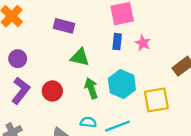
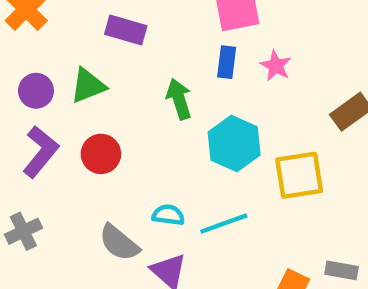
green triangle: (80, 57) -> (88, 86), moved, turned -36
green arrow: (91, 88) -> (179, 99), moved

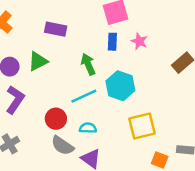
red circle: (101, 154) -> (56, 119), moved
yellow square: (299, 175) -> (142, 126), moved
cyan line: (224, 224) -> (84, 96), moved

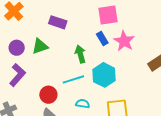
pink star: (139, 41) -> (124, 41), size x1.5
blue rectangle: (112, 42) -> (102, 39), turned -40
cyan semicircle: (88, 128) -> (83, 104), moved

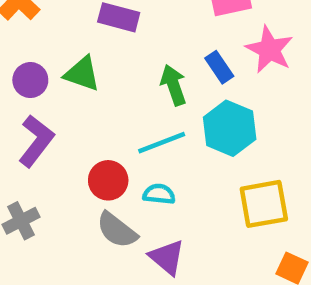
blue rectangle: (102, 39) -> (219, 67), moved
green triangle: (40, 46) -> (82, 74), turned 42
cyan semicircle: (83, 104) -> (159, 194), moved

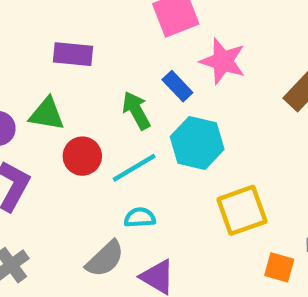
red circle: (108, 180) -> (82, 156), moved
gray semicircle: (117, 230) -> (105, 259), turned -72

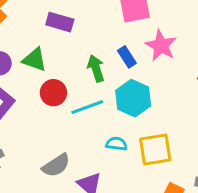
cyan semicircle: (140, 218) -> (116, 144), moved

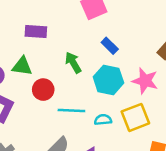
pink star: (161, 46) -> (145, 81), moved
blue rectangle: (127, 57) -> (110, 46), moved
cyan line: (87, 107) -> (71, 111), moved, turned 35

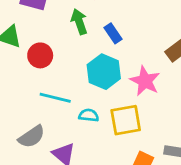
green arrow: (73, 62) -> (79, 22), moved
red circle: (43, 90) -> (40, 55), moved

